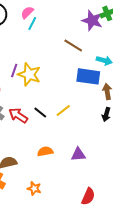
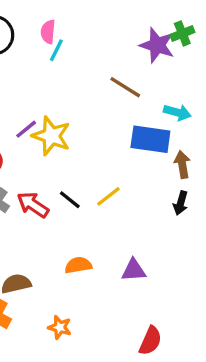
pink semicircle: (27, 12) -> (48, 32), turned -40
purple line: (14, 70) -> (26, 129), turned 32

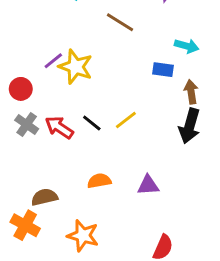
brown line: (125, 87) -> (120, 22), moved
blue rectangle: (150, 139) -> (163, 70), size x0.6
black arrow: (181, 203) -> (190, 126), size x1.6
orange star: (60, 327) -> (83, 236), size x1.5

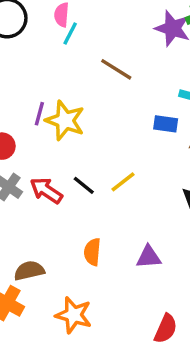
purple line: (53, 61) -> (39, 114), turned -36
orange semicircle: (99, 181) -> (92, 252), turned -75

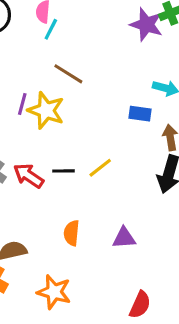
brown line: (116, 69) -> (68, 74), moved
black line: (84, 185) -> (64, 171), turned -40

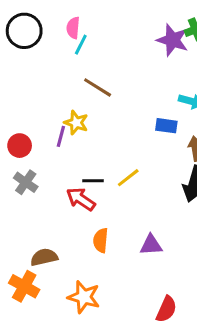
purple line: (22, 104) -> (61, 136), moved
yellow star: (46, 110) -> (76, 123), size x0.7
red arrow: (29, 176) -> (81, 199), moved

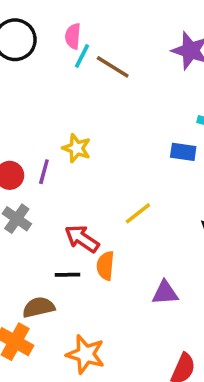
brown line: (98, 87) -> (113, 67), moved
purple line: (61, 136) -> (44, 172), moved
black line: (93, 181) -> (67, 275), moved
orange semicircle: (101, 240) -> (105, 266), moved

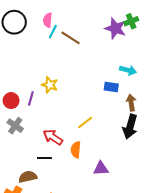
orange semicircle: (105, 266) -> (76, 150), moved

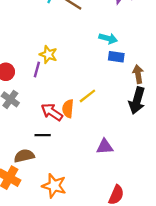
cyan arrow: (128, 70) -> (108, 38), moved
purple line: (31, 98) -> (37, 69), moved
orange semicircle: (76, 150) -> (68, 109), moved

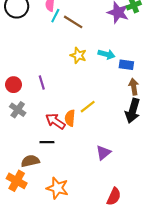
yellow star: (48, 55) -> (78, 55), moved
blue rectangle: (116, 57) -> (126, 65), moved
purple line: (37, 69) -> (42, 83), turned -32
purple triangle: (105, 147) -> (103, 153), turned -35

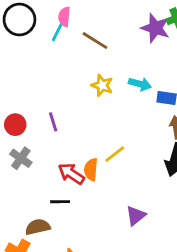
cyan line: (55, 16) -> (57, 32), moved

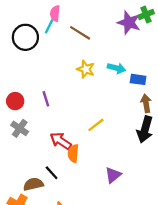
black circle: (19, 20) -> (25, 37), moved
orange semicircle: (91, 169) -> (73, 153), moved
black line: (60, 202) -> (52, 173), moved, turned 49

